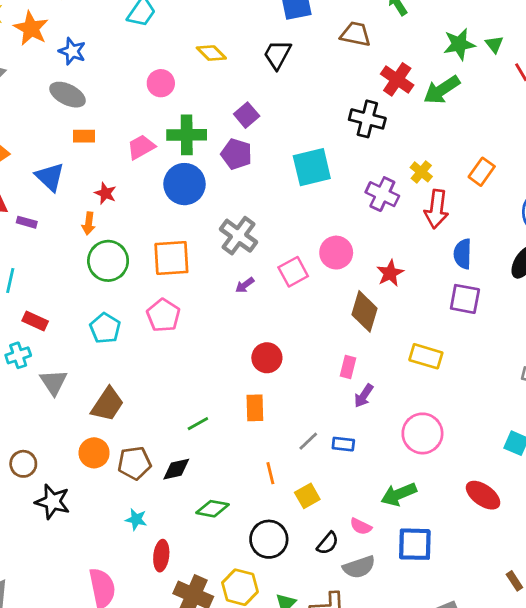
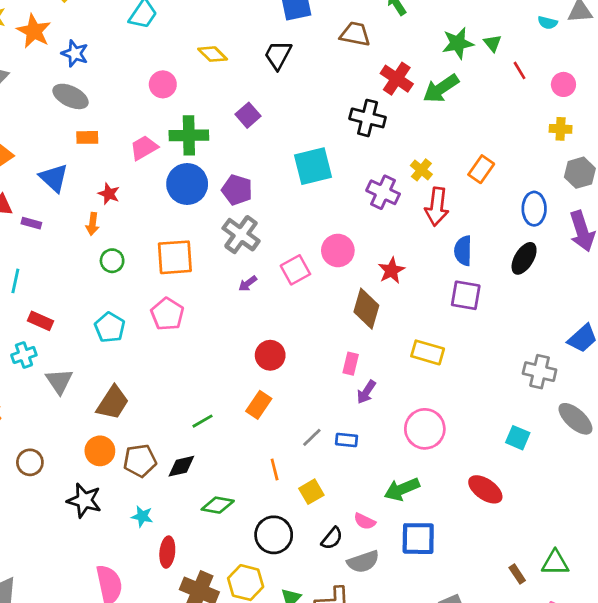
purple pentagon: (236, 154) -> (237, 190), moved
green circle: (108, 261) -> (112, 261), size x0.6
orange rectangle: (255, 408) -> (259, 405), turned 36
black star: (53, 502) -> (84, 500), moved

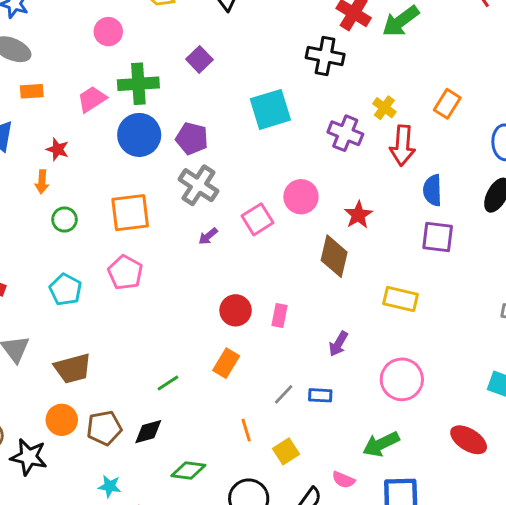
pink rectangle: (351, 364) -> (279, 316), moved
brown trapezoid: (113, 403) -> (73, 368), turned 45
black star: (84, 500) -> (29, 457), moved

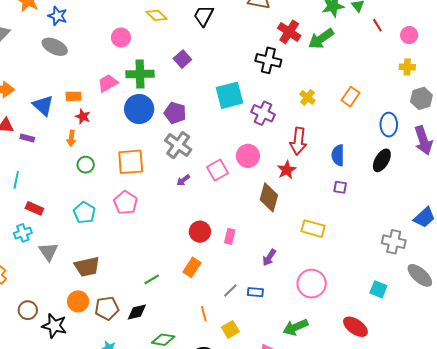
orange rectangle: (32, 91) -> (73, 96), moved
purple cross: (345, 133) -> (263, 113), moved
red arrow: (403, 145) -> (298, 141), moved
purple square: (438, 237) -> (340, 187), size x0.6

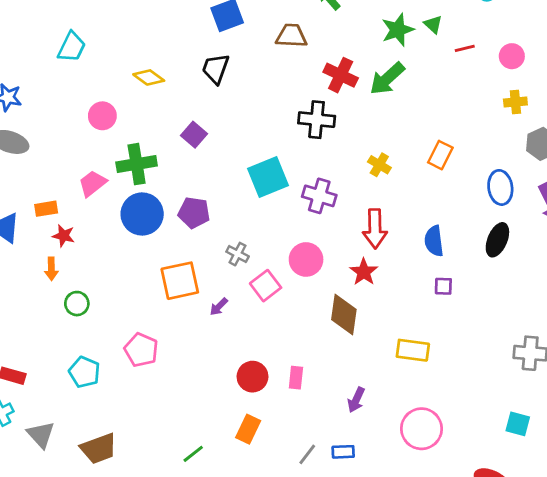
red line: (377, 25) -> (465, 48), turned -64
gray cross: (178, 145) -> (238, 254), moved, size x0.6
orange square: (131, 162) -> (180, 281), moved

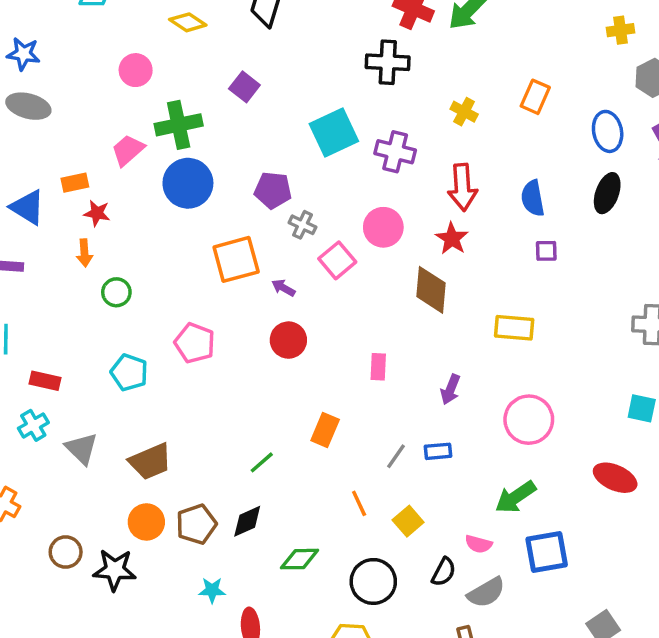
purple pentagon: (194, 213) -> (273, 190), moved
purple arrow: (219, 307) -> (283, 288), turned 78
red circle: (253, 377) -> (288, 340), moved

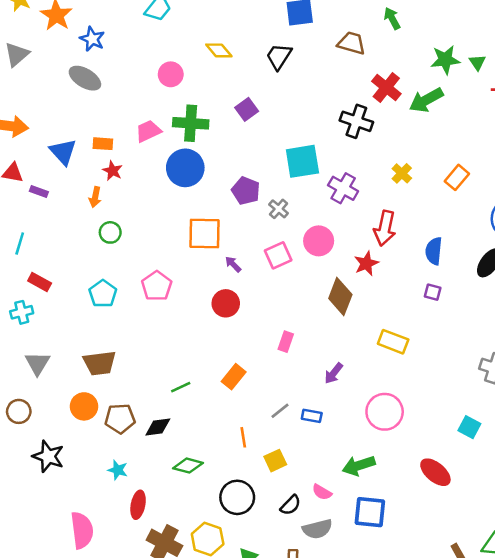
gray cross: (302, 225) -> (279, 209), moved
gray triangle: (82, 448) -> (37, 363), moved
black star: (115, 570) -> (48, 456), moved

